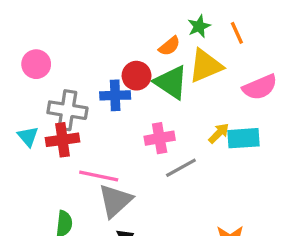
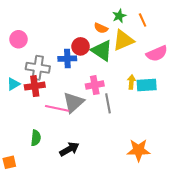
orange semicircle: (169, 46) -> (101, 28), turned 64
yellow arrow: (219, 133) -> (131, 82), turned -40
cyan triangle: (28, 137) -> (13, 84), turned 40
gray line: (181, 168) -> (108, 103), turned -72
gray triangle: (115, 201) -> (73, 102), moved

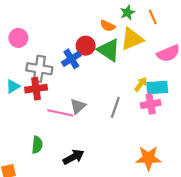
blue cross: (67, 59) -> (71, 59), turned -30
yellow arrow: (131, 82) -> (141, 84), turned 32
pink cross: (95, 85) -> (151, 104), moved
gray triangle: (73, 102) -> (78, 106), size x0.7
gray line: (108, 103) -> (115, 107), turned 30

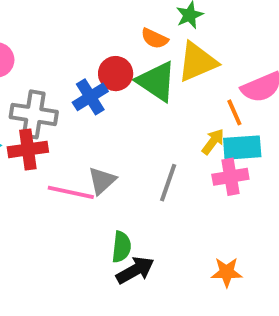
orange line: (153, 17) -> (234, 112), moved
green semicircle: (37, 145) -> (121, 247), moved
black arrow: (73, 157) -> (135, 270), moved
orange star: (148, 158) -> (227, 272), size x0.7

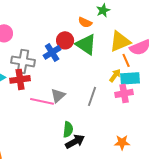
yellow triangle: (197, 62) -> (120, 41), moved

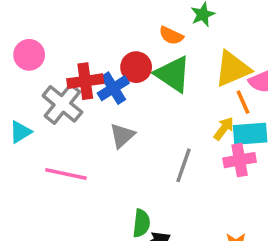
gray cross: (23, 61) -> (62, 104), turned 30
red cross: (20, 79) -> (85, 81), moved
gray triangle: (58, 95) -> (122, 135), moved
pink line: (42, 101) -> (66, 174), moved

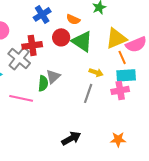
orange semicircle: (171, 36) -> (73, 19), moved
blue cross: (113, 88) -> (42, 14), moved
yellow arrow: (224, 128) -> (96, 72), moved, turned 72
green semicircle: (141, 223) -> (43, 83), moved

